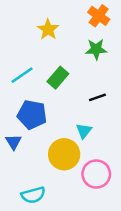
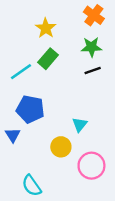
green rectangle: (58, 78) -> (48, 59), moved
black line: (97, 97) -> (93, 70), moved
yellow circle: (64, 154) -> (61, 147), size x0.7
cyan semicircle: (33, 195) -> (32, 186), turned 70

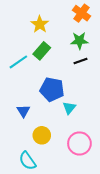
blue pentagon: (30, 109) -> (52, 89), moved
blue triangle: (13, 135) -> (23, 111), moved
yellow circle: (61, 147) -> (42, 135), moved

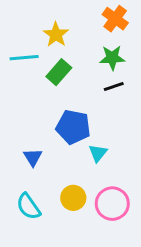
cyan line: (18, 62) -> (24, 58), moved, turned 30
yellow circle: (42, 135) -> (73, 198), moved
cyan semicircle: (28, 161) -> (28, 207), moved

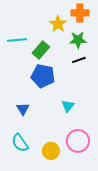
orange cross: (115, 19) -> (80, 13), turned -36
yellow star: (56, 35) -> (58, 24), moved
blue pentagon: (73, 127) -> (43, 76), moved
yellow circle: (73, 198) -> (51, 151), moved

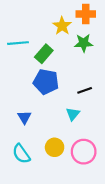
black line: (79, 60) -> (85, 90), moved
yellow circle: (51, 151) -> (55, 147), moved

